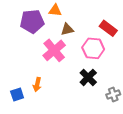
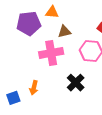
pink cross: (54, 50) -> (51, 53), turned 30
black cross: (88, 77) -> (76, 83), moved

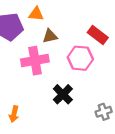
orange arrow: (34, 88) -> (14, 114), moved

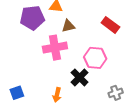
pink hexagon: (80, 58) -> (95, 58), moved
orange arrow: (14, 114) -> (57, 95), moved

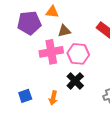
pink hexagon: (95, 58) -> (78, 54), moved
blue square: (17, 93) -> (25, 96), moved

